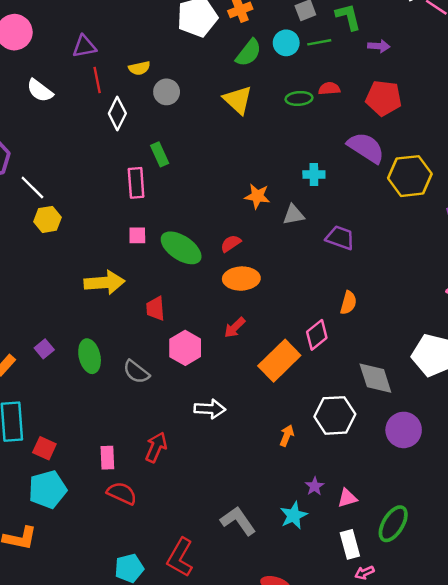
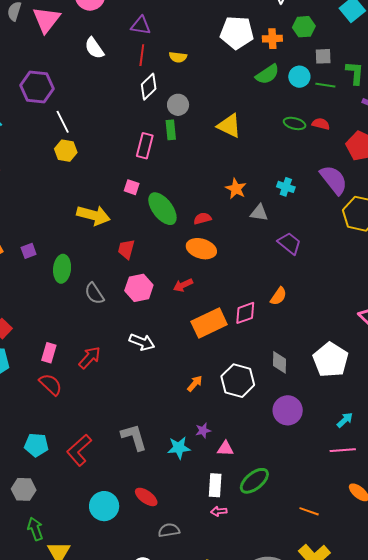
gray circle: (167, 92) -> (178, 105), moved
yellow triangle: (238, 100) -> (229, 126), moved, turned -36
gray diamond: (375, 378) -> (279, 362), size x0.7

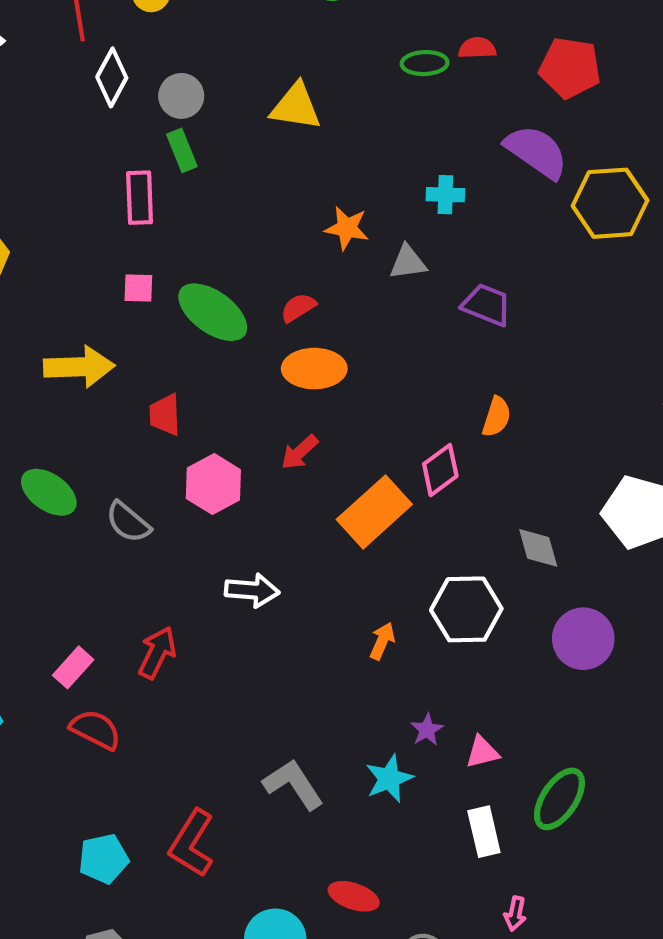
green ellipse: (62, 269) -> (49, 492), turned -44
pink rectangle: (49, 353) -> (73, 667), turned 42
pink arrow: (219, 511) -> (515, 914), moved, turned -56

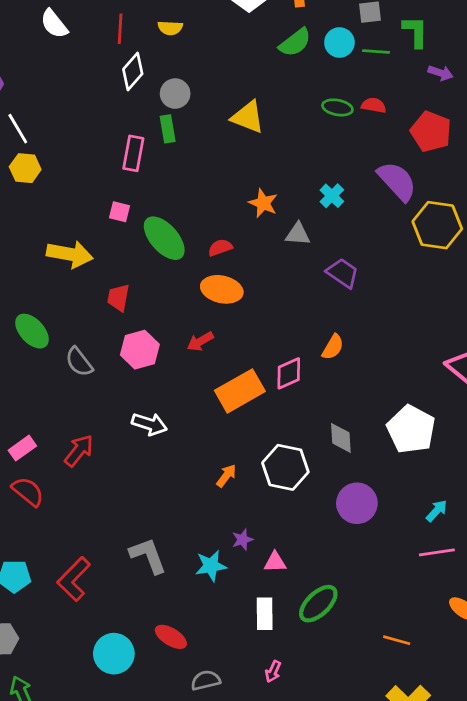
cyan cross: (445, 195) -> (332, 196), turned 30

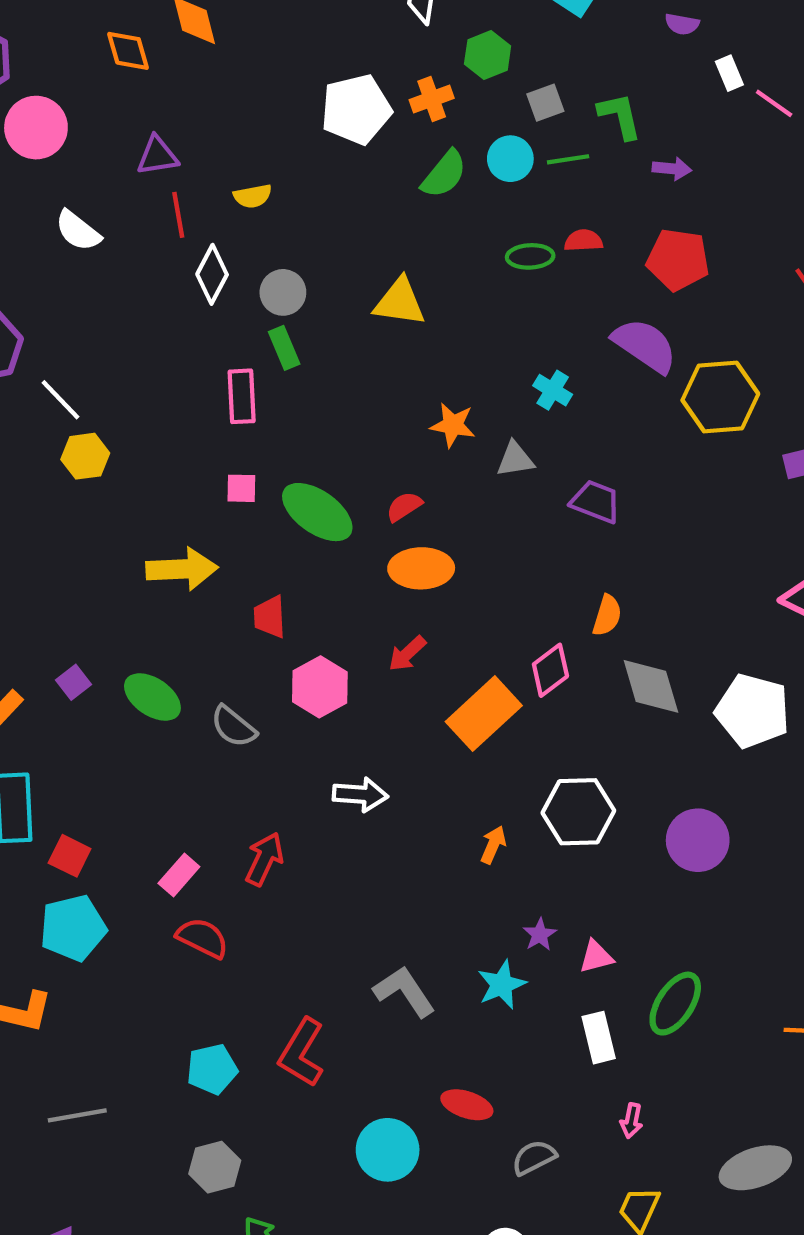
gray diamond: (341, 438) -> (651, 686), moved, size x1.4

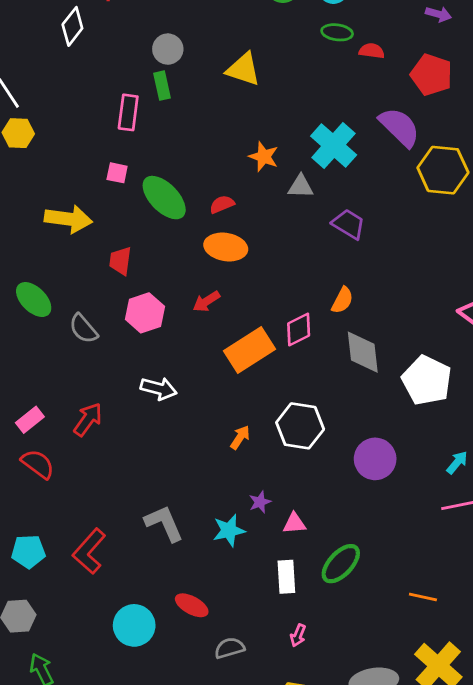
green ellipse: (530, 256) -> (337, 32), moved
white diamond: (212, 274) -> (72, 26), moved
cyan cross: (553, 390) -> (334, 145), size x1.8

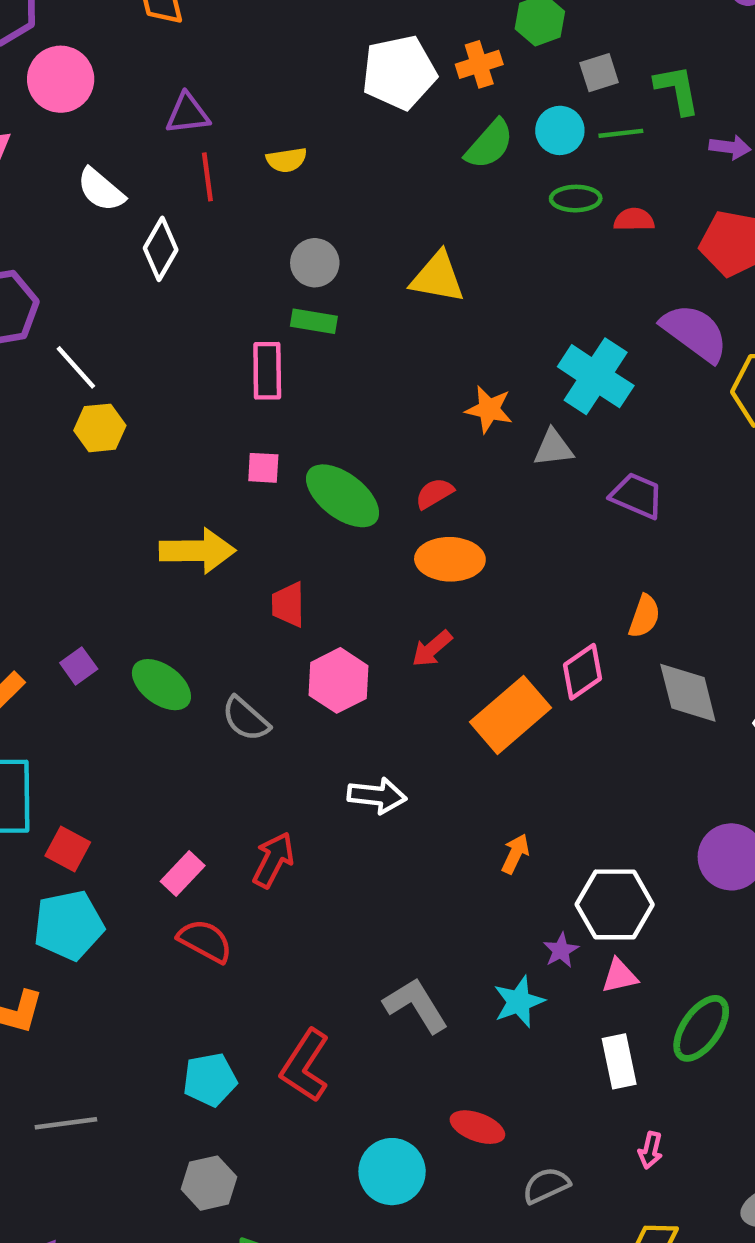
green rectangle: (162, 86) -> (314, 321), turned -60
white hexagon: (300, 426) -> (615, 904), moved

